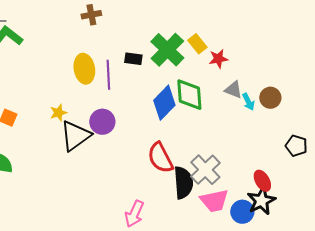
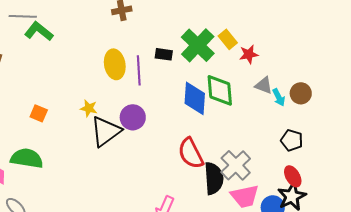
blue diamond: (164, 103) -> (195, 98), turned -40
yellow star: (58, 113) -> (89, 108), turned 30
black pentagon: (296, 146) -> (292, 140), moved

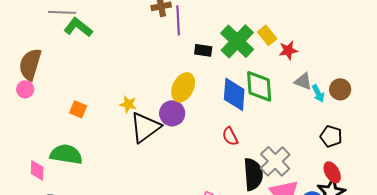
yellow ellipse: (115, 64) -> (183, 87), moved, turned 36
purple line: (139, 70) -> (178, 20), moved
red semicircle: (191, 153) -> (230, 136), moved, size x0.6

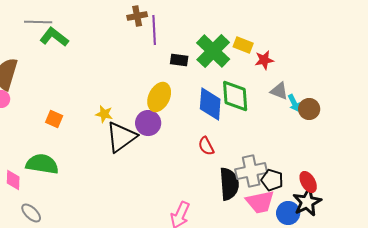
yellow rectangle: (267, 35) -> (243, 45), turned -30
brown circle: (340, 89) -> (309, 109), moved
black pentagon: (331, 136) -> (272, 180), moved
gray cross: (275, 161) -> (251, 171), turned 32

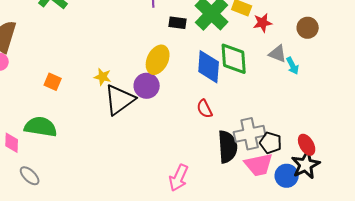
brown circle: (309, 109) -> (308, 28), moved

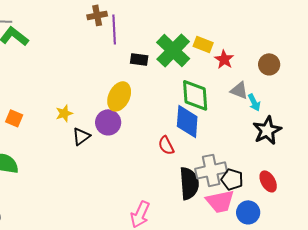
red star: (263, 23) -> (224, 59), turned -30
blue diamond: (209, 67) -> (187, 121), moved
yellow star: (103, 77) -> (64, 113), turned -30
black triangle: (120, 100) -> (81, 136), size x0.6
black star: (306, 165) -> (267, 130), moved

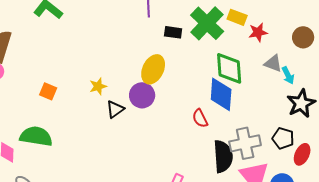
red star: (224, 59) -> (258, 32), turned 30
black pentagon: (232, 179) -> (283, 138), moved
red ellipse: (268, 181) -> (302, 154), turned 55

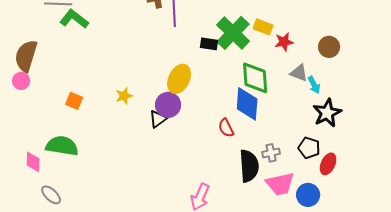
black rectangle: (173, 32) -> (209, 44), moved
black triangle: (115, 109) -> (158, 119), moved
gray cross: (245, 143) -> (271, 153), size x0.6

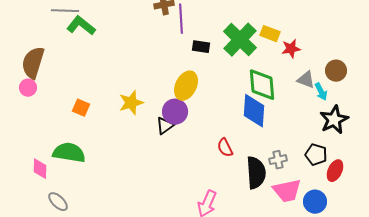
black rectangle: (209, 44) -> (201, 47), moved
brown circle: (329, 47) -> (336, 71), moved
yellow star: (124, 96) -> (131, 103), size x1.4
red semicircle: (226, 128) -> (225, 148), moved

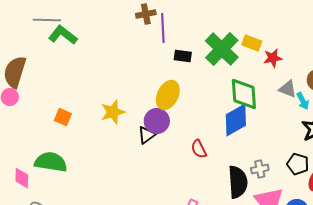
blue diamond: (254, 111) -> (236, 120), turned 56
red semicircle: (225, 148) -> (199, 149), moved

